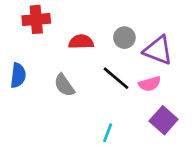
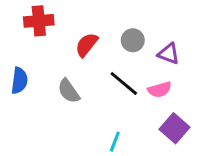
red semicircle: (81, 42) -> (87, 45), turned -50
purple triangle: (158, 50) -> (169, 54), size x0.7

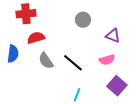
gray circle: (133, 40) -> (83, 20), moved
red semicircle: (87, 45) -> (36, 38), moved, turned 36
black line: (124, 84) -> (73, 63), moved

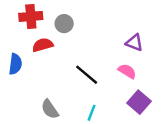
gray circle: (83, 20) -> (64, 24), moved
pink semicircle: (107, 60) -> (127, 71), turned -133
gray semicircle: (46, 61) -> (50, 109), moved

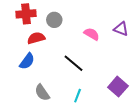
purple triangle: (134, 43) -> (121, 29), moved
blue semicircle: (15, 64) -> (27, 61), moved, turned 30
pink semicircle: (127, 71) -> (92, 34), moved

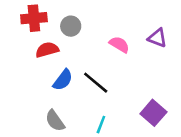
blue semicircle: (27, 61) -> (63, 80), moved

